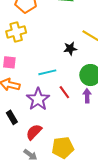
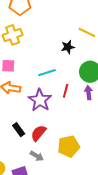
red line: (64, 92) -> (66, 91), turned 56
black rectangle: (12, 117) -> (19, 130), moved

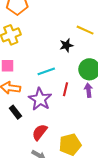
black rectangle: (19, 130) -> (15, 112), moved

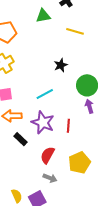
yellow line: (85, 30) -> (75, 31), moved
red line: (65, 89) -> (68, 126), moved

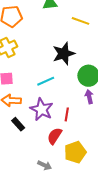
black star: (61, 65) -> (64, 54), size x1.6
red semicircle: (47, 155) -> (55, 136), moved

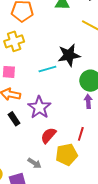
cyan line: (46, 81) -> (47, 69), moved
red line: (67, 114) -> (81, 134), moved

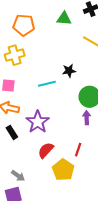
black star: (69, 55) -> (69, 71), size x0.6
yellow pentagon: (67, 154) -> (63, 170), turned -30
gray arrow: (34, 163) -> (18, 176), moved

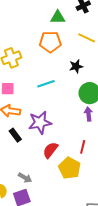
orange pentagon: (24, 25) -> (50, 42), moved
black star: (69, 71) -> (76, 66), moved
purple star: (38, 122) -> (40, 122), turned 30

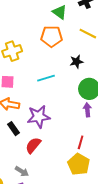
green triangle: (58, 17) -> (60, 12), turned 35
red semicircle: (50, 150) -> (33, 145), moved
yellow pentagon: (70, 168) -> (79, 164), moved

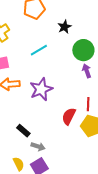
black rectangle: (14, 129) -> (23, 131), moved
red semicircle: (33, 145) -> (69, 116), moved

